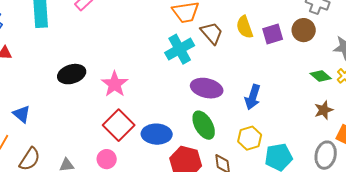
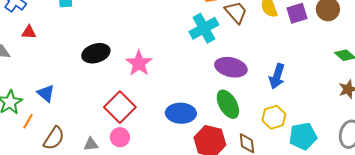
red square: (119, 125) -> (120, 107), moved
pink circle: (107, 159) -> (120, 137), moved

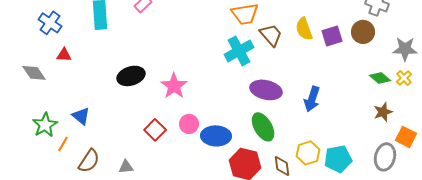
red square: (120, 107) -> (155, 130), size x0.7
yellow hexagon: (274, 117) -> (308, 153), moved
pink circle: (120, 137) -> (189, 124), moved

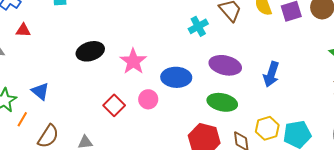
cyan cross: (239, 51) -> (198, 26), size x0.7
green ellipse: (263, 127) -> (222, 102), turned -48
blue ellipse: (216, 136) -> (176, 77), moved

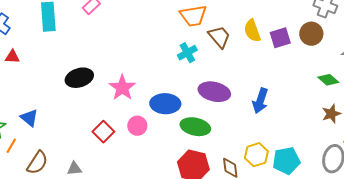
green ellipse: (222, 102) -> (195, 127), moved

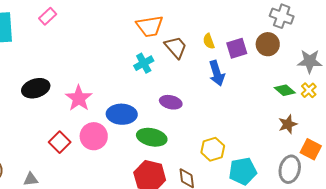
yellow semicircle: (252, 31) -> (209, 41), size x0.7
purple ellipse: (214, 92) -> (171, 102), size x0.7
blue arrow: (260, 101) -> (217, 73), moved, turned -35
pink circle: (137, 126) -> (94, 136), size x1.4
yellow hexagon: (256, 155) -> (213, 149), moved

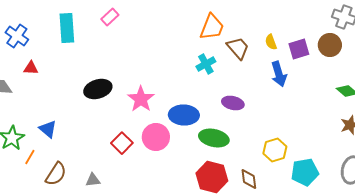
orange trapezoid: (150, 26) -> (212, 27), turned -60

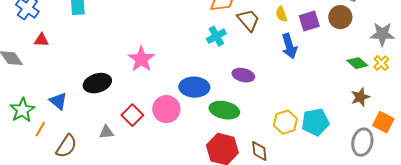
black ellipse: (98, 89) -> (97, 83), moved
pink star: (141, 99) -> (141, 59), moved
cyan pentagon: (305, 172) -> (315, 122), moved
gray triangle: (93, 180) -> (106, 132), moved

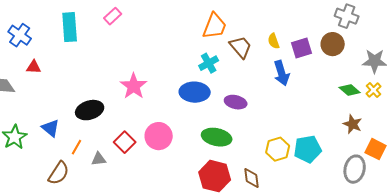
blue ellipse: (194, 87) -> (195, 92), moved
brown star: (360, 97) -> (353, 124), turned -30
orange line: (40, 129) -> (77, 147), moved

